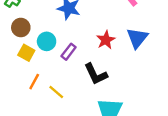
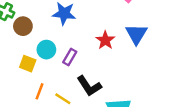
brown circle: (21, 27) -> (23, 26), moved
black L-shape: (96, 74) -> (89, 86), moved

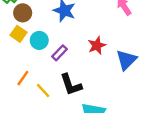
blue triangle: (136, 34) -> (126, 60), moved
yellow square: (28, 64) -> (18, 34), moved

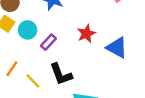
blue triangle: (126, 60) -> (117, 48), turned -45

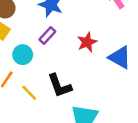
cyan circle: (28, 30) -> (23, 55), moved
purple rectangle: (48, 42) -> (47, 36), moved

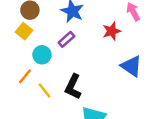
red star: (87, 42) -> (112, 31), moved
black L-shape: (59, 86) -> (73, 87), turned 40

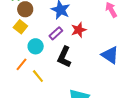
red star: (112, 31) -> (79, 30), moved
black L-shape: (73, 87) -> (64, 57), moved

